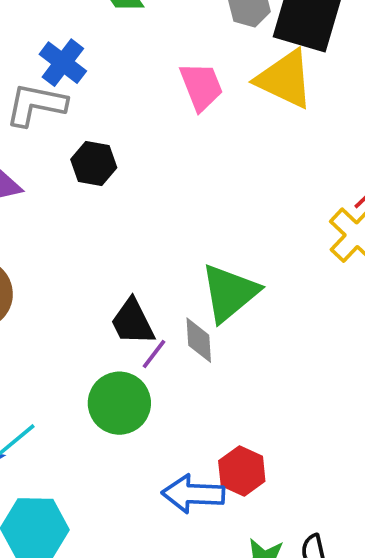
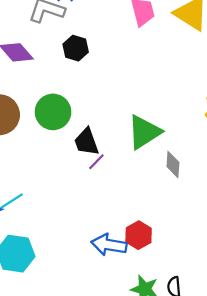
gray diamond: (199, 340) -> (173, 164), moved
green circle: (119, 403) -> (53, 112), moved

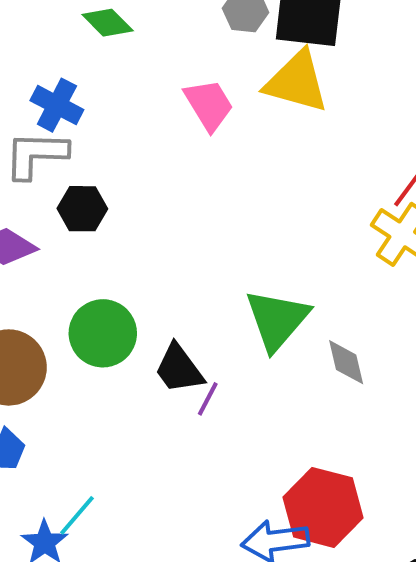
black hexagon: (76, 48) -> (82, 209), moved
red hexagon: (139, 235) -> (323, 507), size x1.5

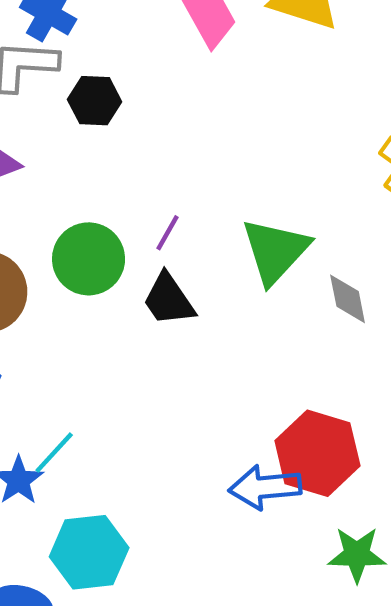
black hexagon: (82, 209) -> (95, 101), moved
purple line: (208, 399) -> (168, 233), moved

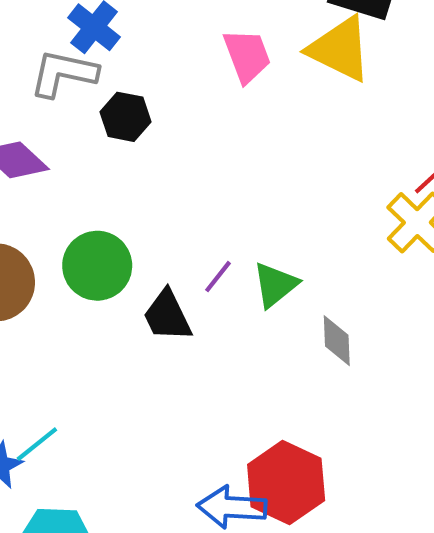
purple line: (168, 233) -> (218, 277), moved
green triangle: (275, 251) -> (275, 285), size x0.7

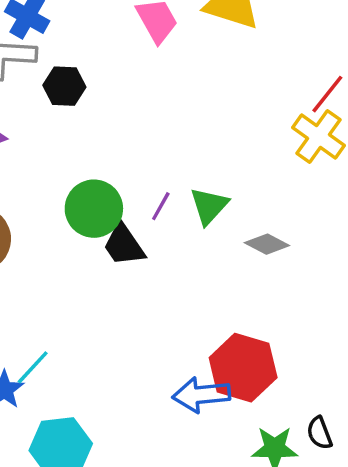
green circle: (97, 266) -> (94, 209), moved
gray diamond: (337, 341) -> (267, 244), turned -51

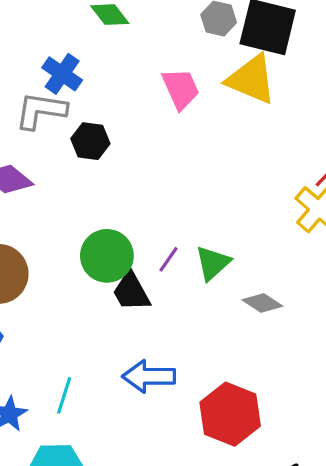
cyan line: (33, 367) -> (64, 395), moved, turned -30
blue arrow: (201, 395) -> (149, 376), moved

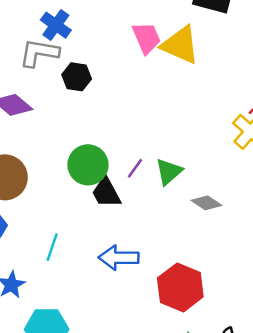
yellow triangle: (251, 79) -> (180, 45), moved
cyan line: (64, 395) -> (52, 247), moved

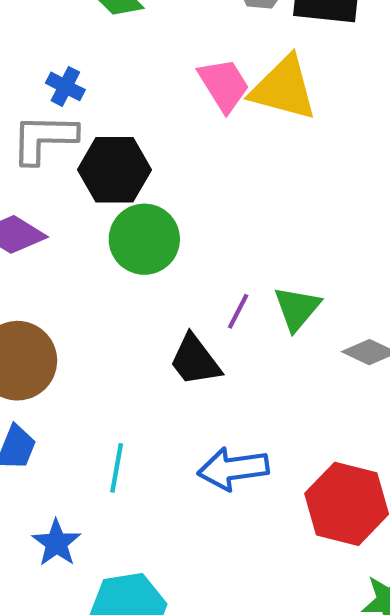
blue cross: (56, 25) -> (65, 86), size x0.7
black hexagon: (77, 77) -> (114, 170), size x1.4
green circle: (88, 165) -> (144, 239), moved

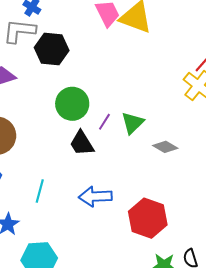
green circle: (144, 239) -> (72, 104), moved

